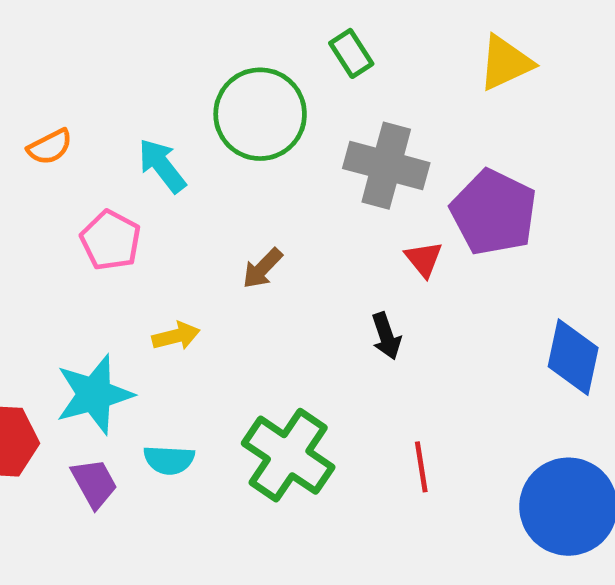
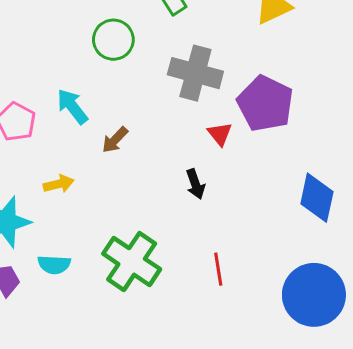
green circle: (260, 114) -> (113, 40), size x0.7
cyan arrow: (162, 166) -> (72, 107), moved

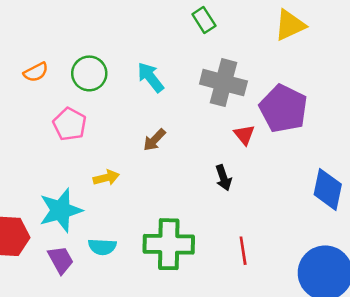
green circle: (113, 40) -> (89, 73), moved
cyan arrow: (72, 107) -> (150, 77), moved
green cross: (132, 261) -> (169, 244), turned -33

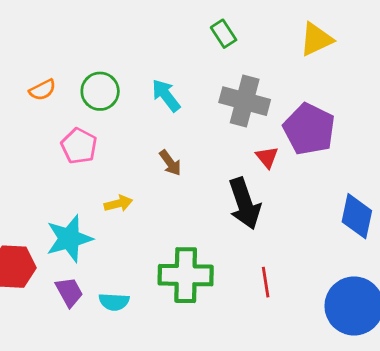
brown arrow: (154, 140) -> (170, 163), turned -80
black arrow: (223, 178) -> (245, 204), size x1.8
cyan semicircle: (102, 247) -> (114, 302), moved

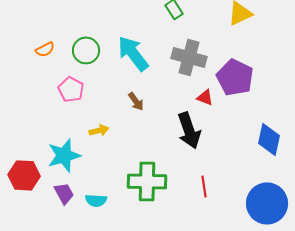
cyan arrow: (166, 95) -> (133, 53), size x1.5
red triangle: (267, 157) -> (205, 97), turned -30

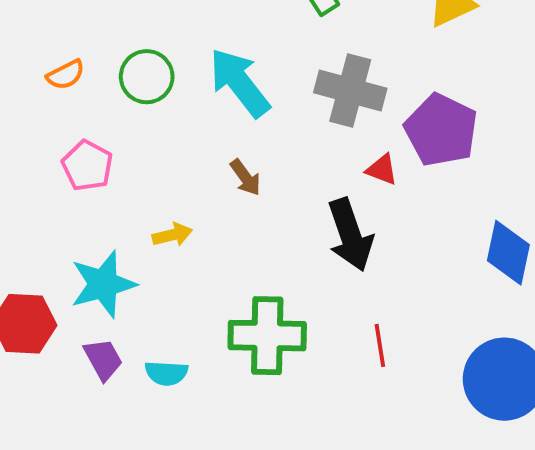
pink pentagon: (71, 89) -> (87, 166), moved

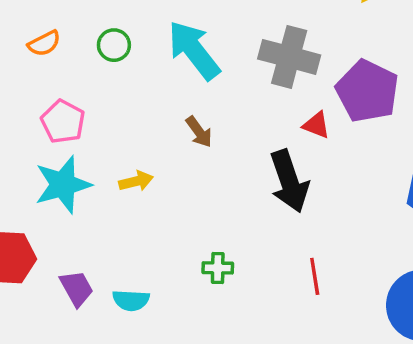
green circle: (147, 77) -> (114, 45), size x0.7
cyan star: (103, 284) -> (63, 185), moved
green cross: (267, 336) -> (218, 268), size x0.5

